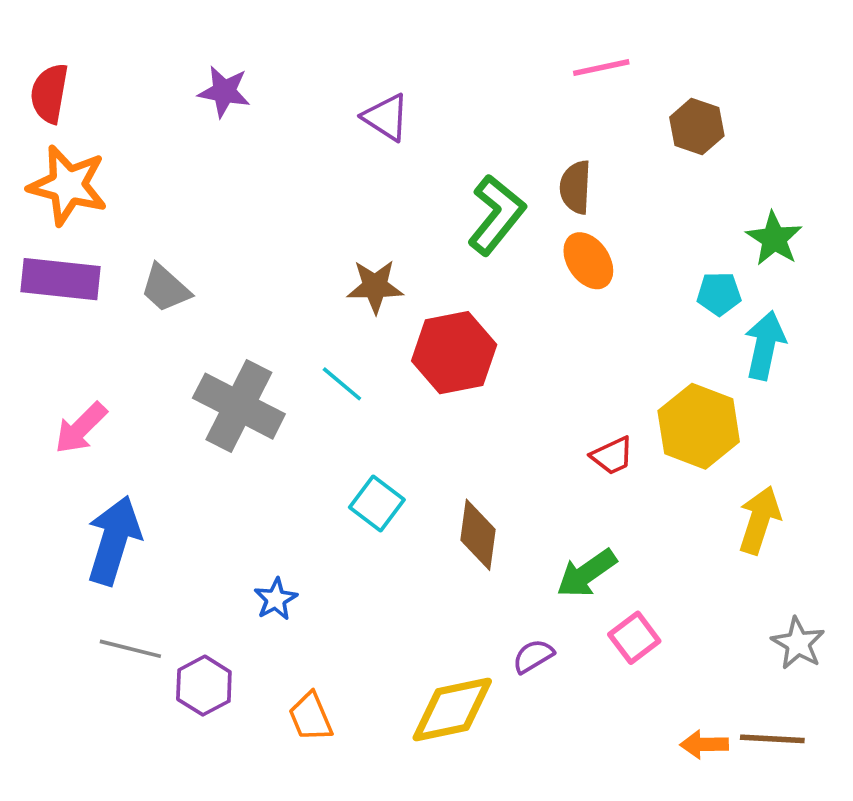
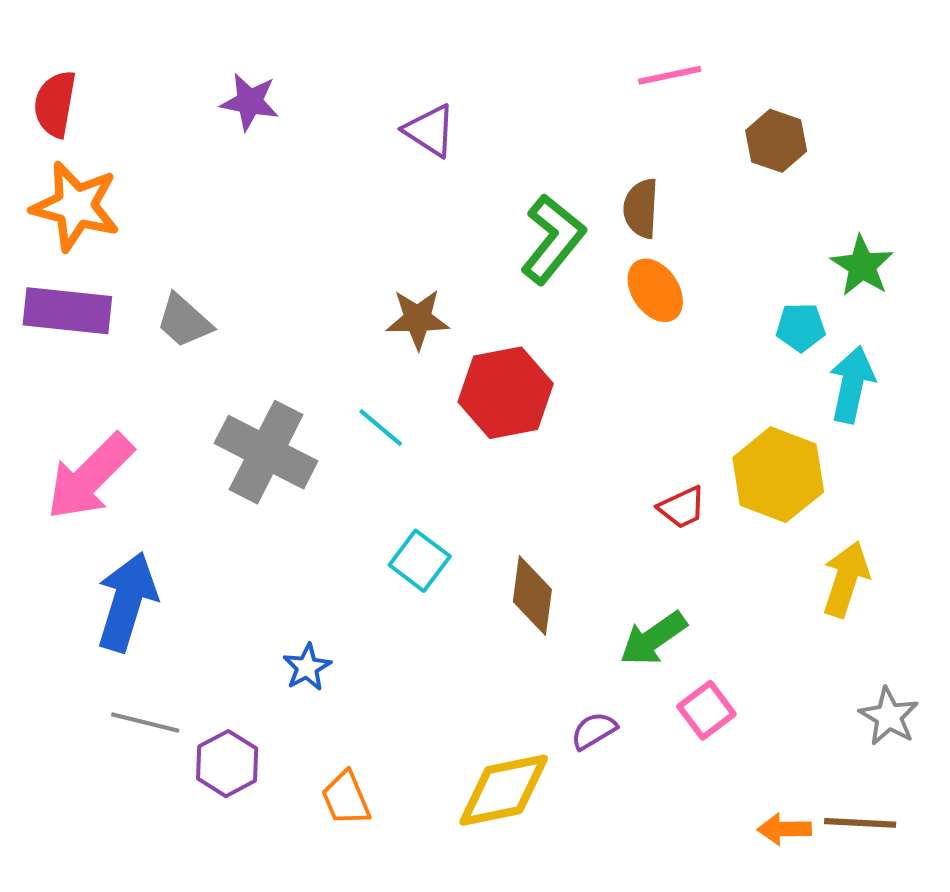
pink arrow: (81, 428) -> (90, 477), size x1.5

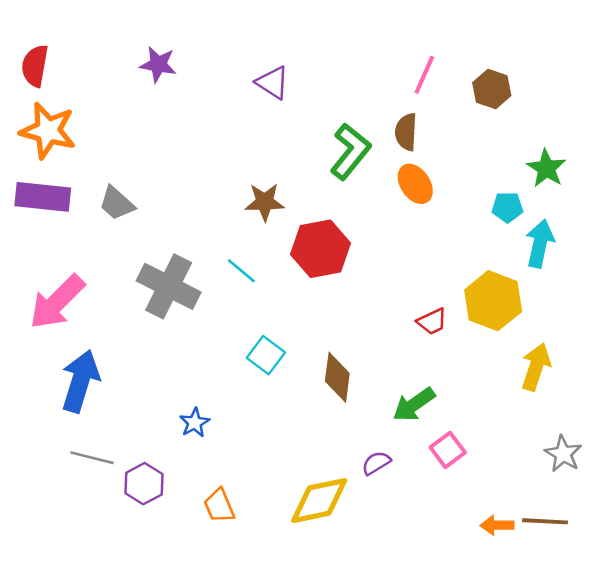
pink line: (670, 75) -> (424, 75), moved, turned -54

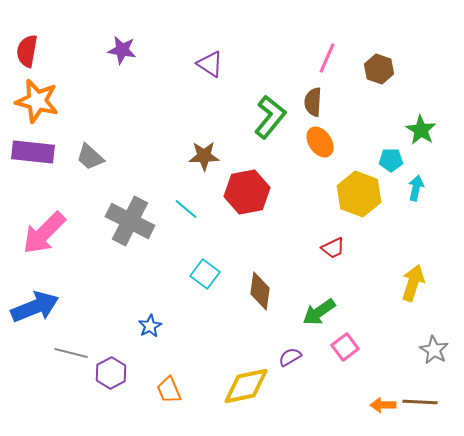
cyan arrow: (540, 244) -> (416, 188), size x0.7
yellow hexagon: (493, 301) -> (359, 194), moved
blue arrow: (80, 381) -> (35, 307), moved, turned 51

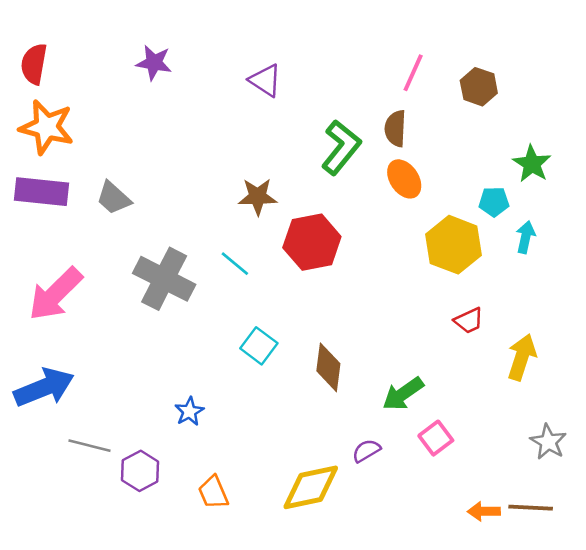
red trapezoid: (333, 248) -> (469, 321), moved

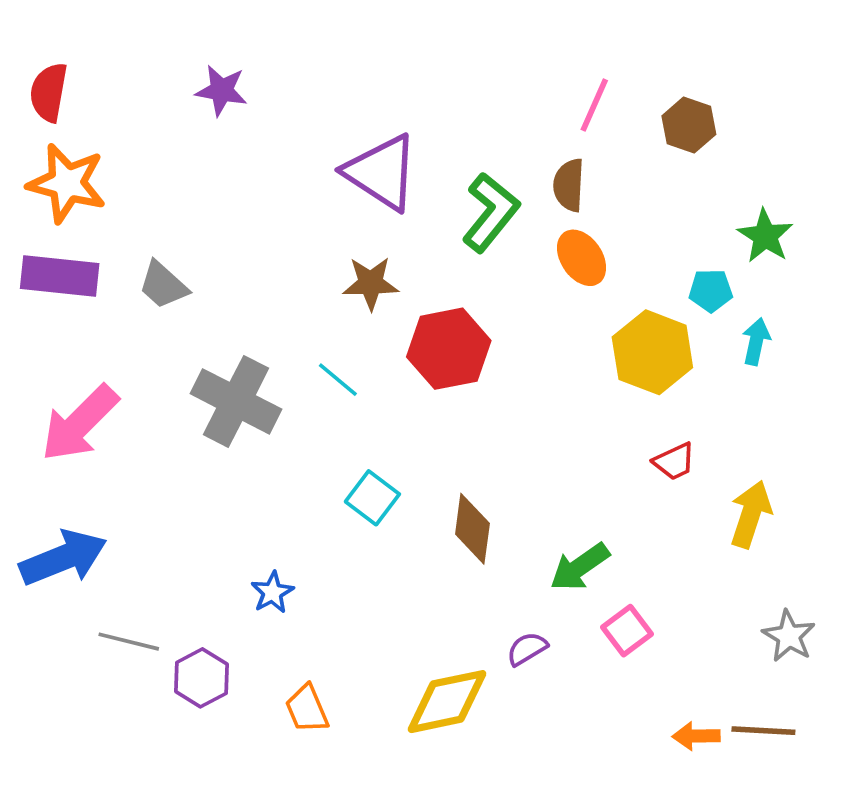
purple triangle: (265, 80) -> (381, 172), moved, size x1.6

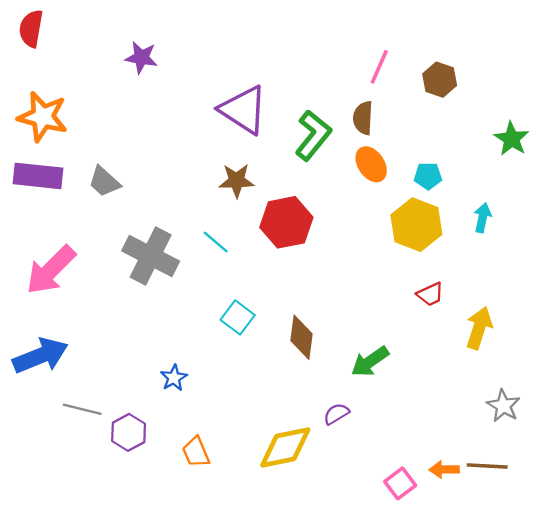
red semicircle: (49, 92) -> (31, 29), moved
green star: (765, 236) -> (512, 139), moved
cyan pentagon: (711, 291) -> (428, 176), moved
pink square: (627, 631) -> (400, 483), moved

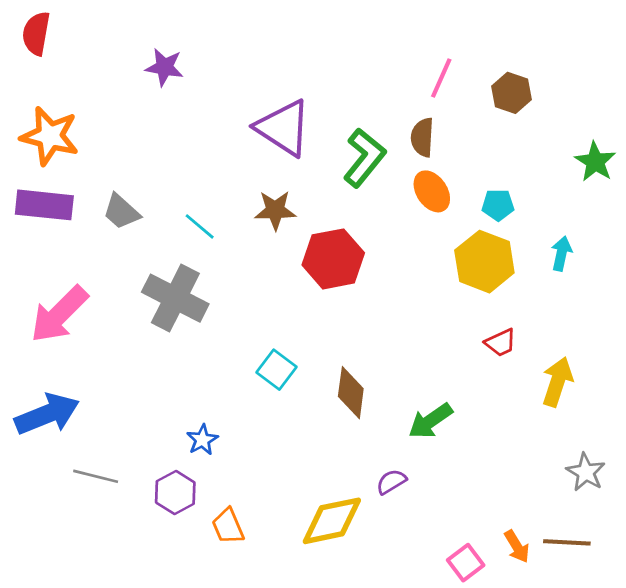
cyan line: (216, 242) -> (200, 226), moved
purple hexagon: (129, 432) -> (175, 492), moved
orange arrow: (444, 470) -> (517, 546), turned -120

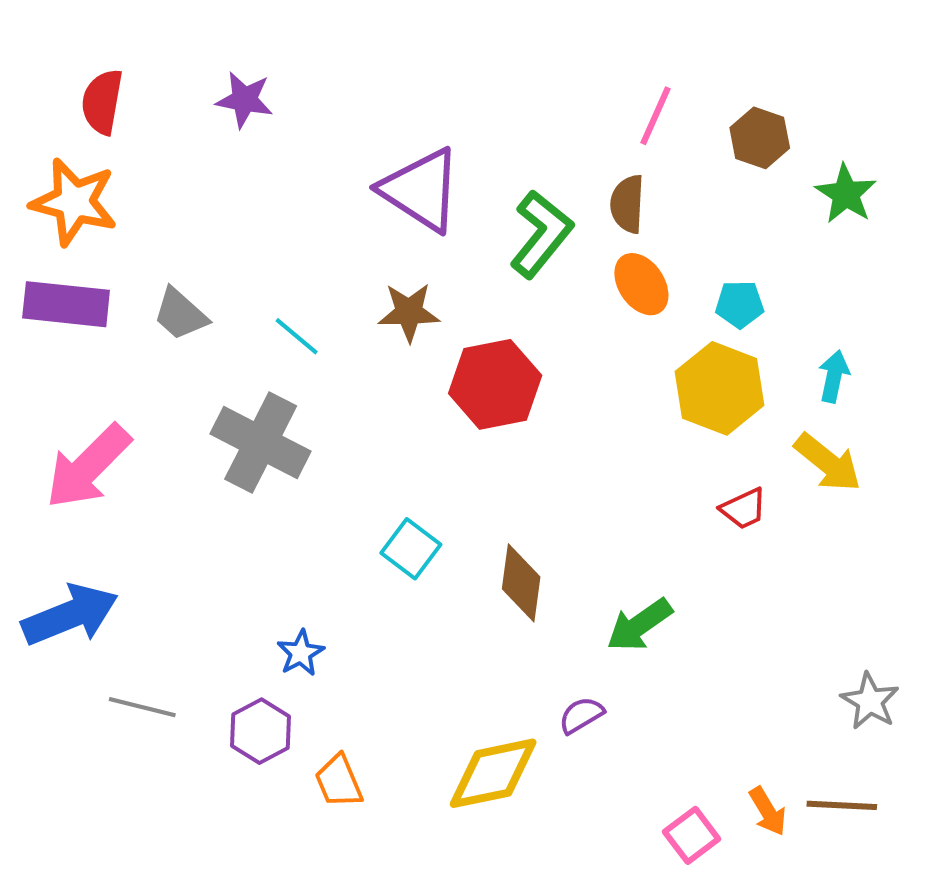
red semicircle: (36, 33) -> (102, 102), moved
green star: (595, 162) -> (846, 194), moved
yellow arrow: (557, 382) -> (828, 463), moved, turned 111

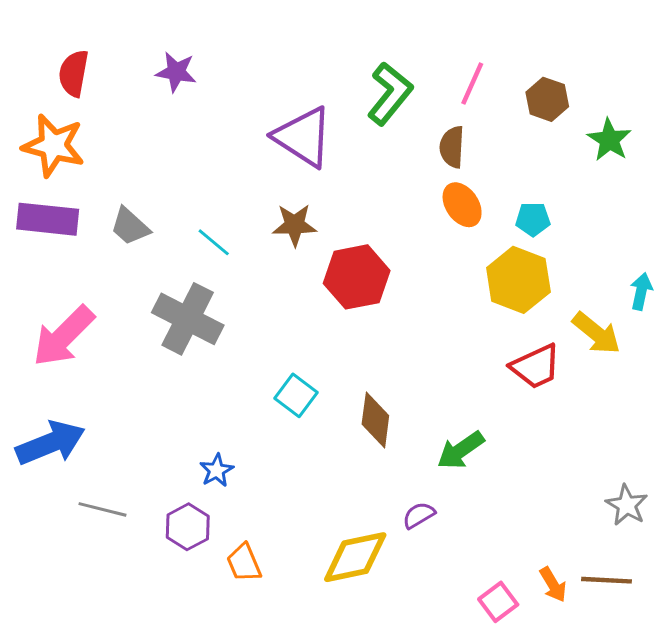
green L-shape: (541, 234) -> (390, 94), moved
cyan arrow: (834, 376) -> (641, 291), moved
red trapezoid: (744, 509) -> (536, 366), size x1.5

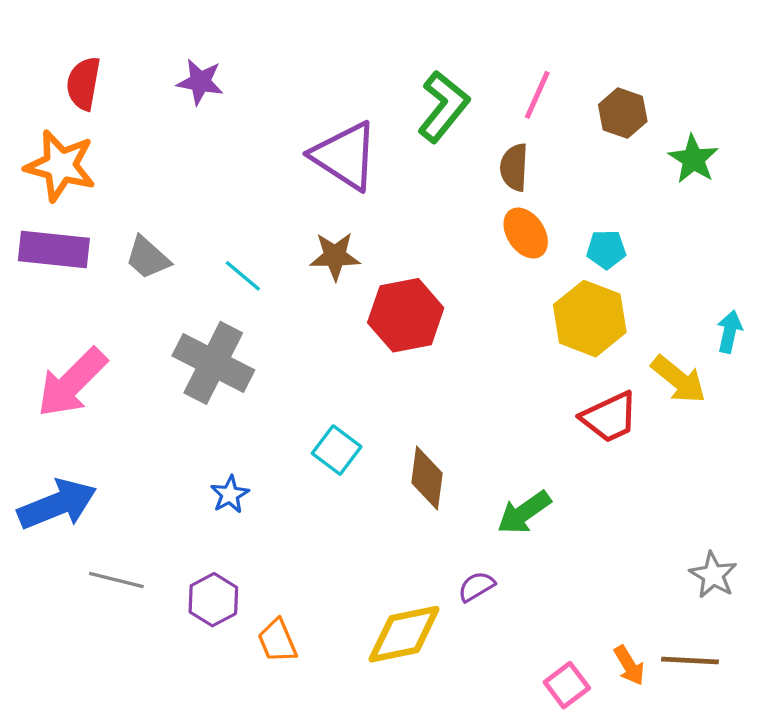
blue star: (217, 470) -> (230, 494), moved

